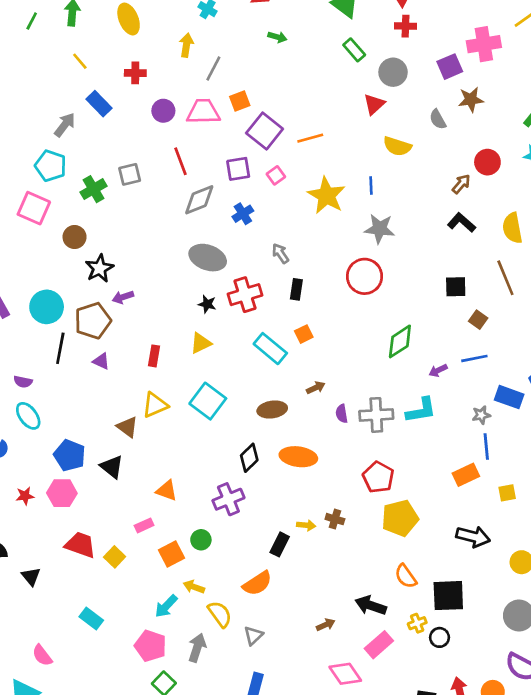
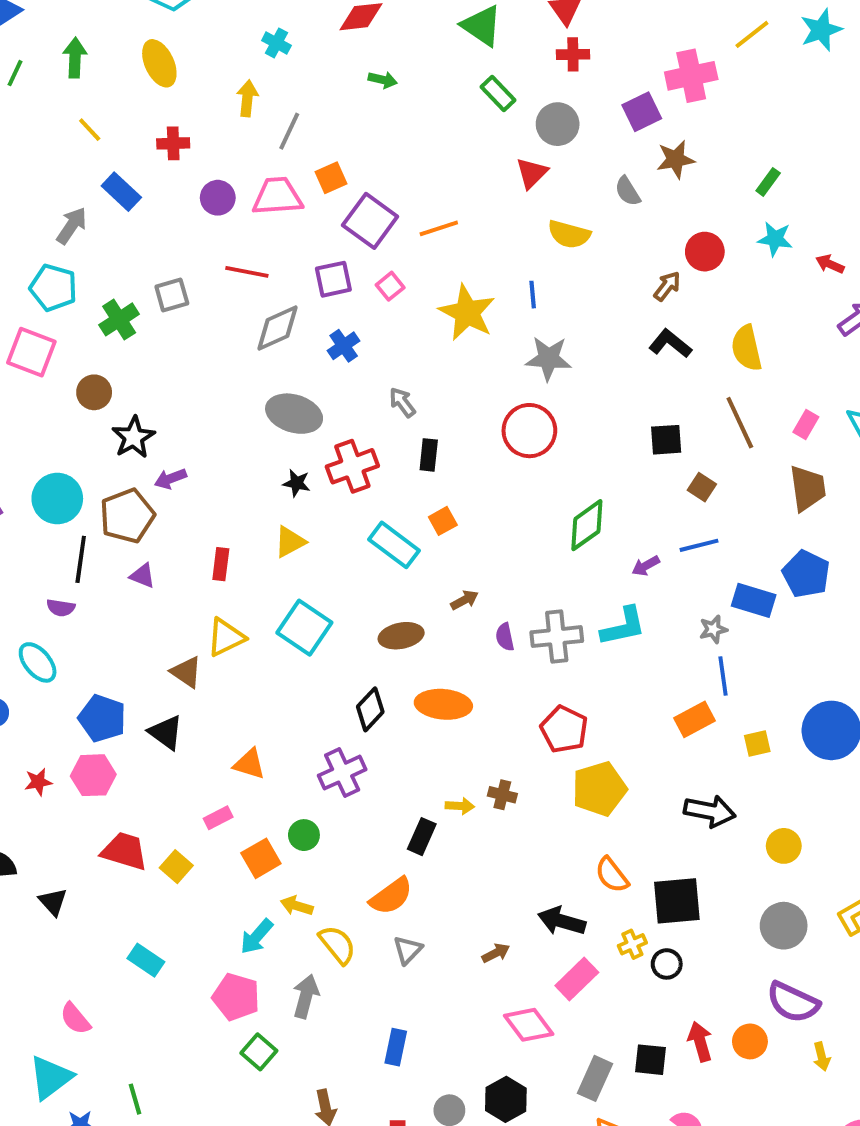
red line: (180, 161) -> (247, 272), turned -56
purple semicircle: (23, 382) -> (61, 608), moved
gray triangle: (253, 635) -> (408, 950), moved

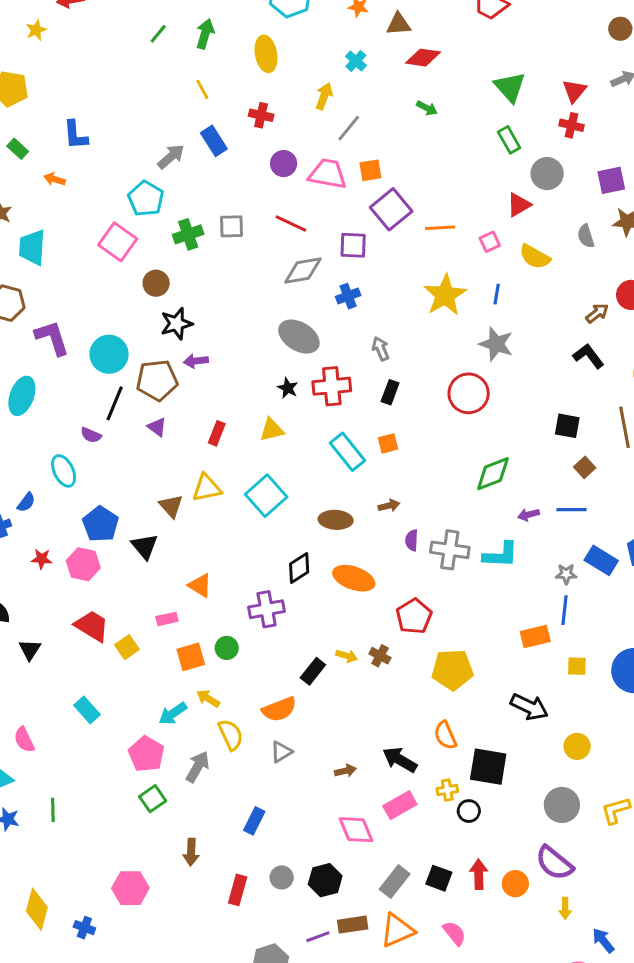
pink square: (390, 286) -> (490, 242), moved
red pentagon: (564, 729) -> (414, 616), moved

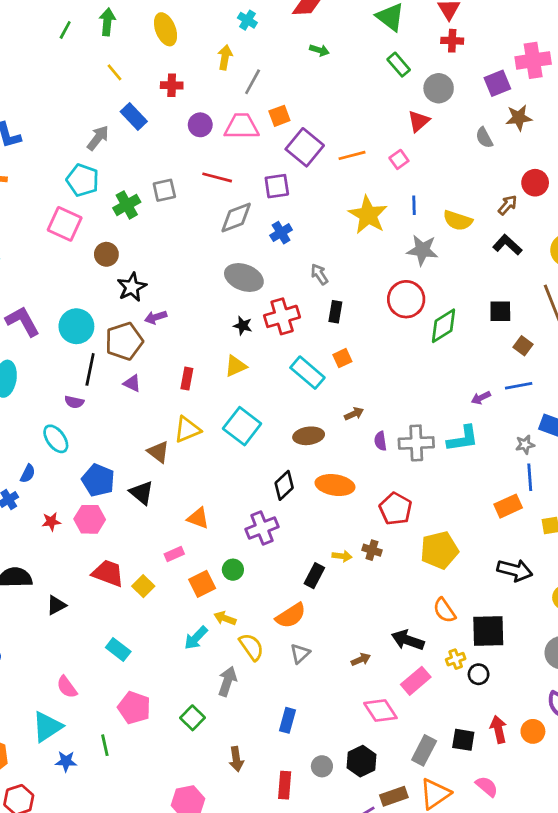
yellow semicircle: (535, 257) -> (458, 220), moved
green diamond: (493, 474) -> (443, 326), moved
black triangle: (30, 650) -> (56, 605), turned 40
pink pentagon: (146, 754) -> (134, 708), moved

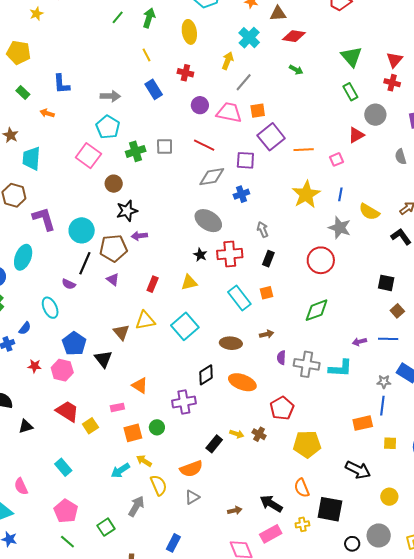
cyan cross: (247, 20) -> (249, 38), size x1.5
gray arrow: (98, 138) -> (110, 96), moved, turned 42
green diamond: (443, 326) -> (317, 310), moved
black circle: (479, 674) -> (352, 544), moved
green line: (105, 745) -> (67, 542), moved, turned -49

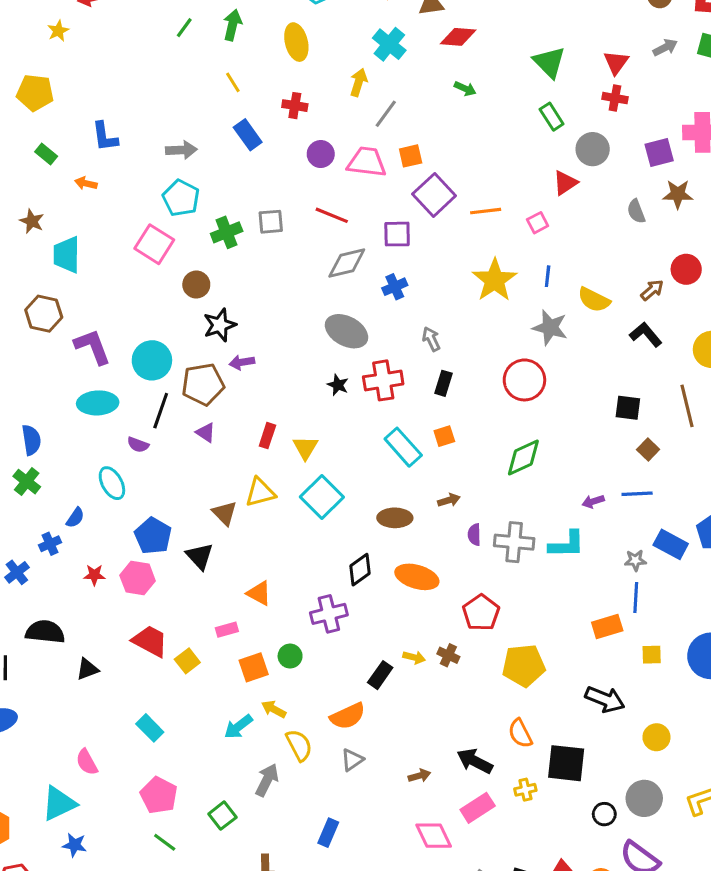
cyan ellipse: (23, 257) -> (98, 403), moved, turned 70
yellow triangle: (189, 282) -> (305, 448), moved, turned -42

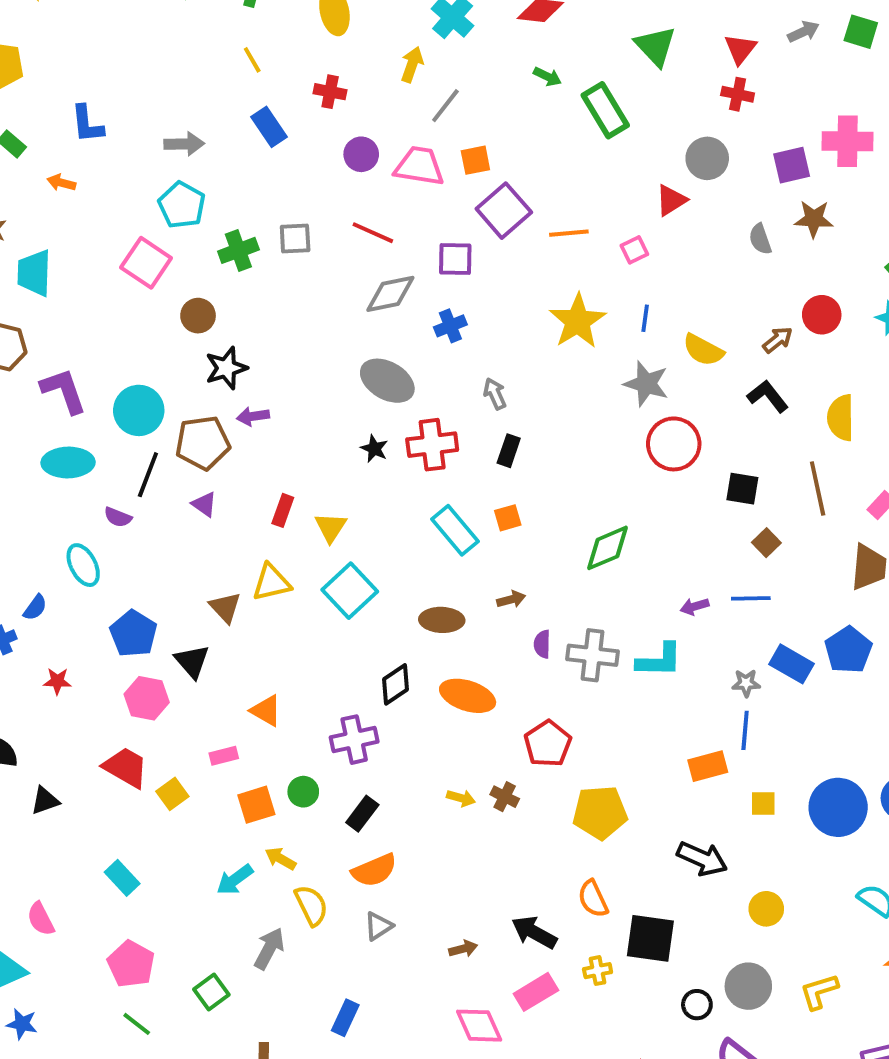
green rectangle: (552, 117) -> (605, 110), moved, size x1.5
red circle: (524, 380) -> (674, 444), moved
pink hexagon: (138, 578) -> (147, 698), moved
black rectangle: (380, 675) -> (362, 814), moved

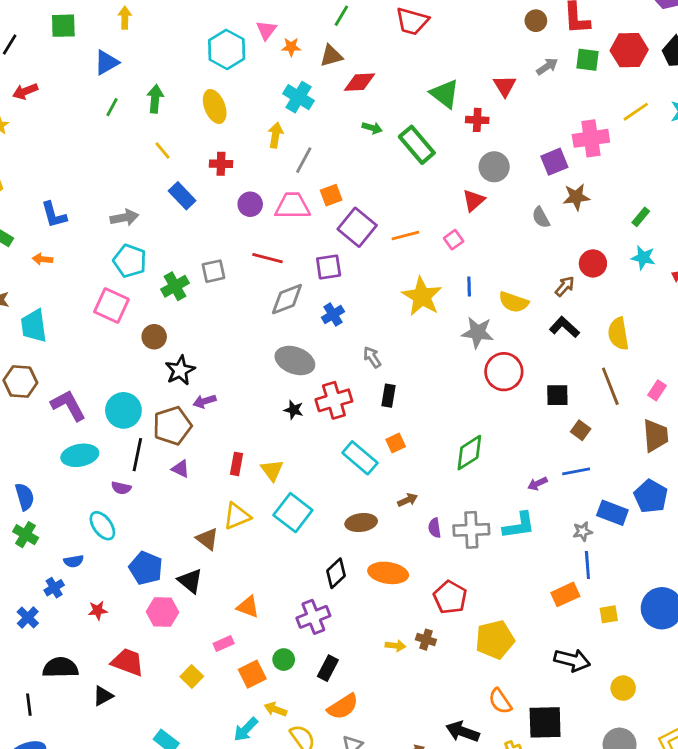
red cross: (738, 94) -> (477, 120), moved
blue semicircle: (35, 608) -> (74, 561), turned 54
red trapezoid: (126, 767) -> (128, 662), moved

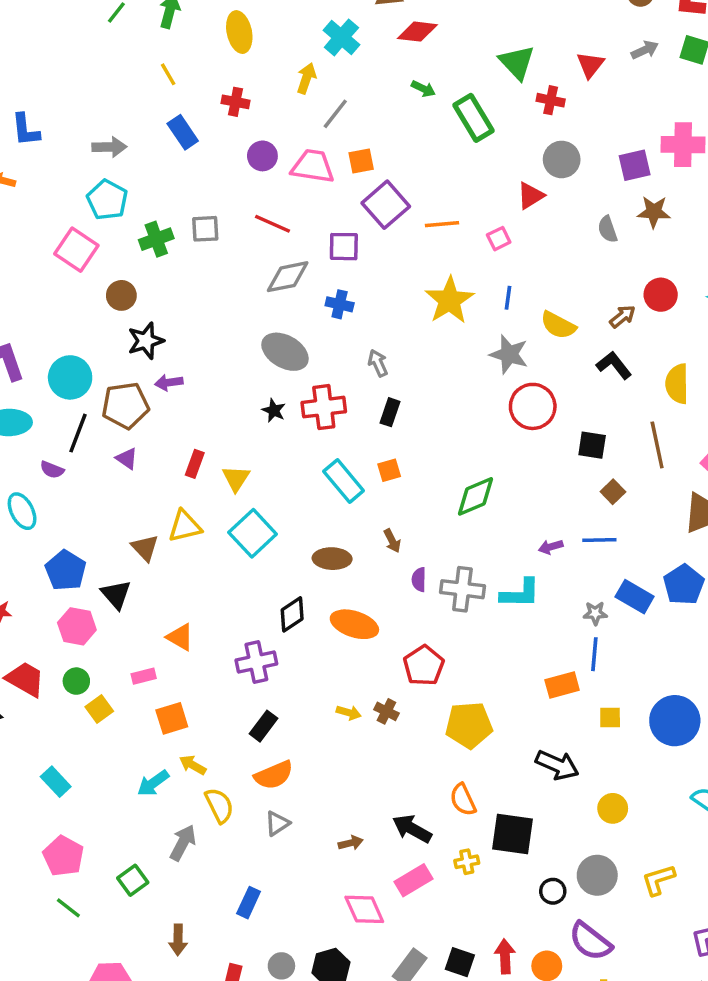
blue cross: (333, 315) -> (340, 304), turned 35
brown arrow: (408, 500) -> (392, 541), turned 78
green circle: (284, 660) -> (76, 681), moved

